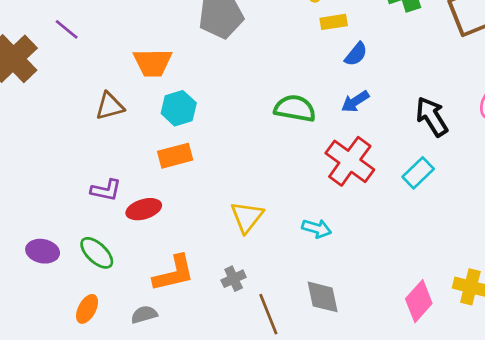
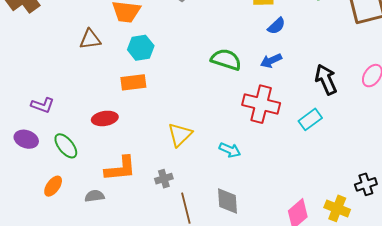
red cross: (350, 161) -> (261, 104), turned -30
purple L-shape: (106, 190) -> (43, 105), moved

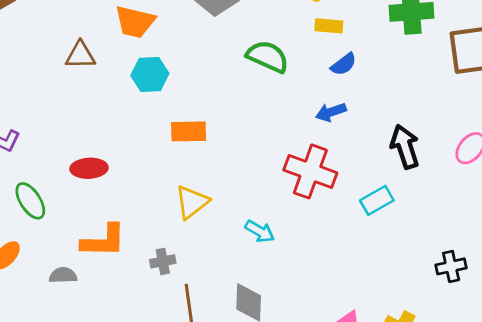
green semicircle: (226, 60) -> (268, 57), moved
orange rectangle: (133, 82) -> (189, 131), moved
black cross: (366, 184) -> (451, 266), moved

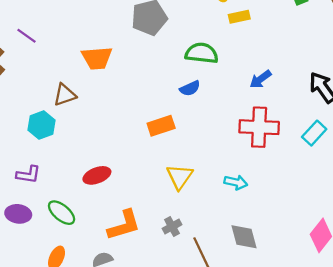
blue semicircle: (344, 64) -> (190, 88), moved, turned 30
cyan hexagon: (150, 75) -> (41, 125), moved

